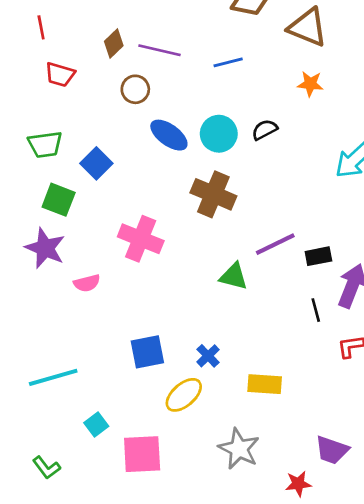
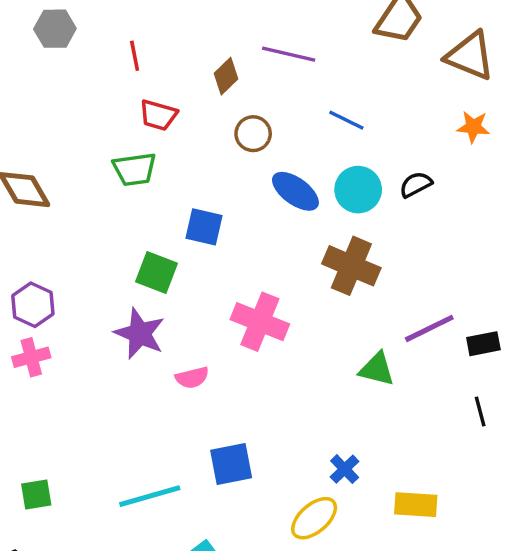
purple line: (160, 50) -> (289, 54), moved
blue line: (228, 62) -> (346, 120), moved, turned 40
green trapezoid: (45, 144) -> (135, 169), moved
blue square: (96, 163) -> (204, 227), turned -32
blue square: (147, 352) -> (231, 464), moved

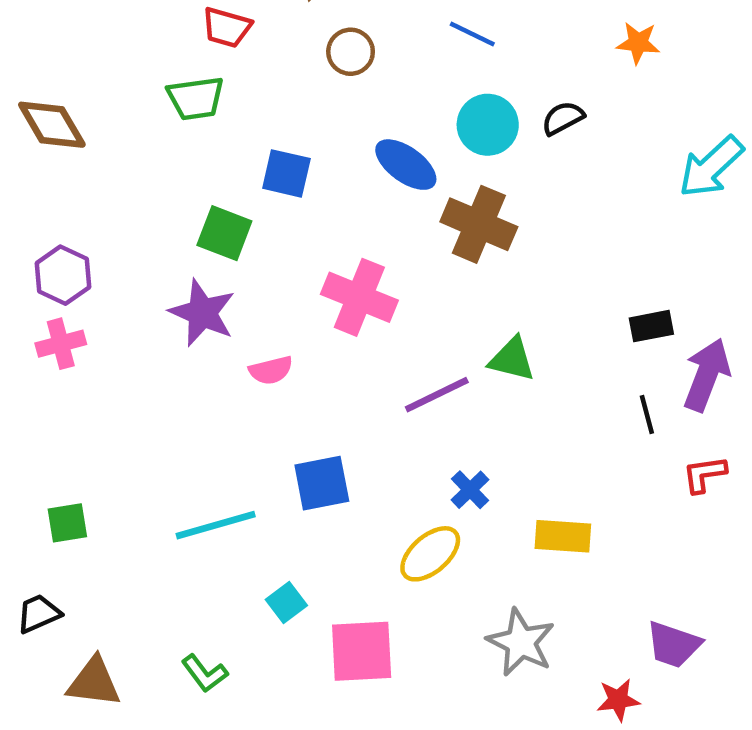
blue ellipse: (295, 191) -> (406, 165), moved
purple line: (429, 328) -> (437, 395), moved

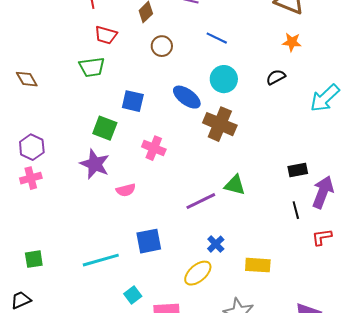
black semicircle: (563, 118) -> (276, 77), moved
brown diamond: (52, 125) -> (27, 79), size x0.7
pink cross: (359, 297) -> (154, 148), moved, size x0.7

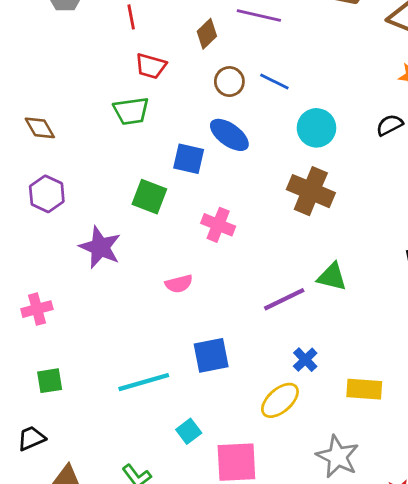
blue line: (217, 38) -> (274, 82), moved
blue ellipse: (187, 97) -> (229, 135), moved
purple hexagon: (32, 147) -> (47, 194), moved
purple star: (95, 164) -> (100, 247), moved
pink cross: (31, 178) -> (37, 309), moved

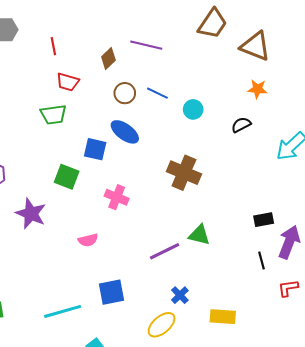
cyan circle: (316, 128) -> (193, 109), moved, size x0.7

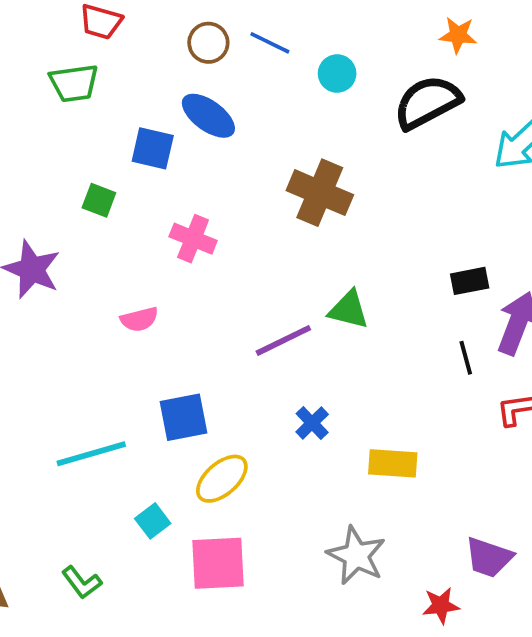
black semicircle: (241, 125) -> (427, 102), size x1.8
green square: (67, 177) -> (99, 200), size x0.7
yellow ellipse: (162, 325) -> (222, 479), moved

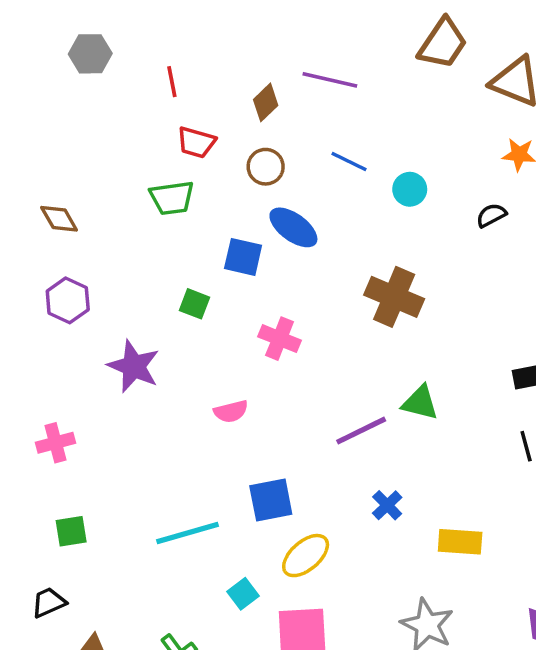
brown circle: (208, 43) -> (266, 167), moved
black semicircle: (427, 102) -> (491, 215), size x0.5

